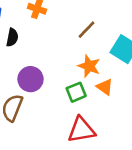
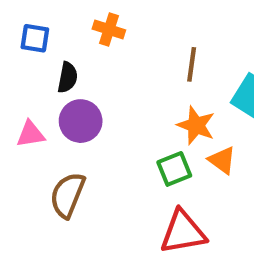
brown line: (87, 30) -> (192, 64), turned -36
purple circle: (30, 79) -> (81, 121), moved

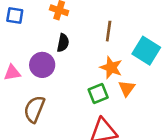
black semicircle: (68, 77) -> (63, 43), moved
orange triangle: (222, 160) -> (127, 88), turned 30

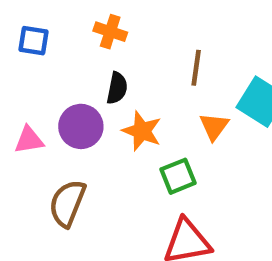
orange star: (111, 68) -> (142, 131), moved
orange triangle: (127, 88) -> (214, 126), moved

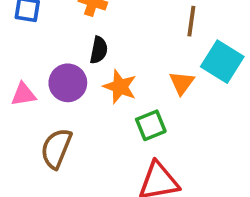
brown line: (196, 68) -> (191, 21), moved

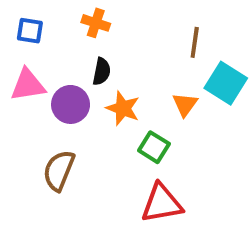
pink triangle: (23, 94) -> (28, 85), moved, size x1.4
green square: (151, 125) -> (154, 147), turned -36

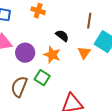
black semicircle: (102, 71) -> (62, 36), moved, turned -64
green square: (154, 147) -> (42, 78), moved

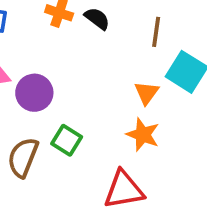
black semicircle: (62, 36) -> (97, 19), moved
orange star: (52, 55) -> (143, 135), moved

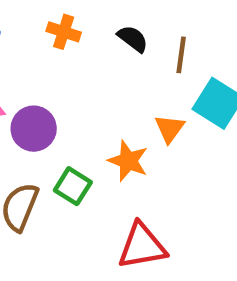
black semicircle: (97, 19) -> (133, 39), moved
orange star: (143, 135) -> (128, 161), moved

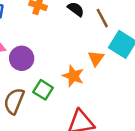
brown line: (181, 55) -> (102, 18), turned -36

